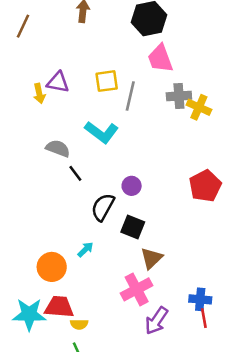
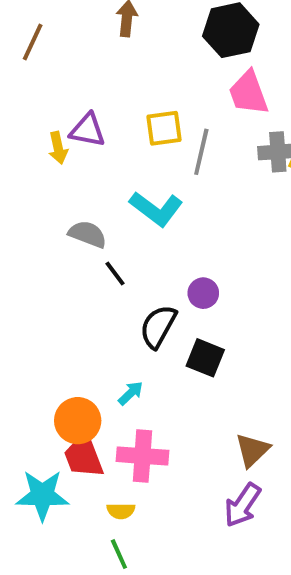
brown triangle: (152, 258) -> (252, 450), moved
pink cross: (137, 289) -> (142, 456), moved, turned 32
red trapezoid: (59, 307) -> (84, 456), moved, turned -116

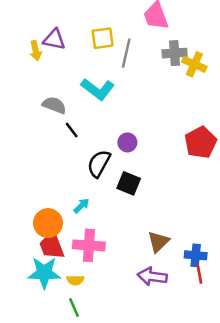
cyan star: (42, 495) -> (44, 273), moved
purple arrow: (243, 505) -> (152, 276), turned 64

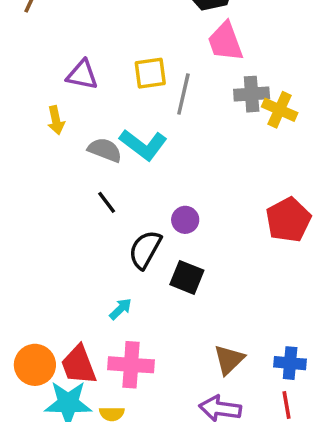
yellow arrow: (36, 51) -> (56, 120), moved
gray semicircle: (54, 105) -> (105, 150), moved
orange circle: (48, 223) -> (35, 365), moved
blue cross: (196, 255) -> (290, 363), moved

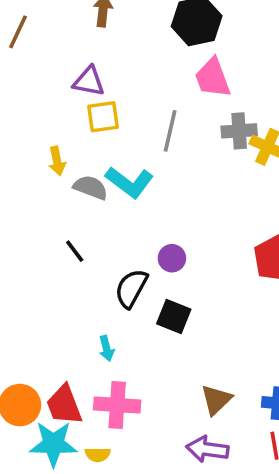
yellow square: (150, 73) -> (103, 117), moved
purple triangle: (82, 75) -> (89, 81), moved
yellow arrow: (56, 120) -> (57, 161), moved
black line: (107, 202) -> (75, 251), moved
cyan arrow: (121, 309) -> (106, 348), turned 120

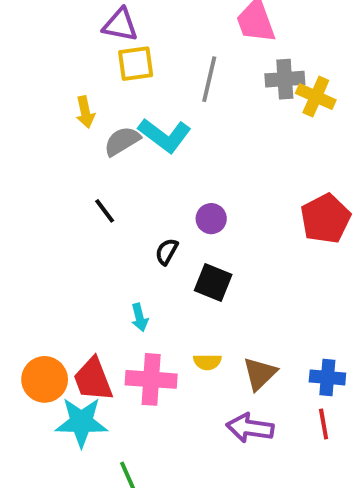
gray semicircle: (91, 187) -> (122, 141), turned -52
black semicircle: (131, 288) -> (167, 252), size x0.6
yellow semicircle: (98, 455) -> (207, 362), moved

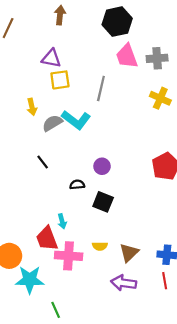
gray cross: (285, 79) -> (157, 58), moved
black semicircle: (167, 252) -> (77, 185), turned 56
red trapezoid: (93, 379) -> (47, 239), moved

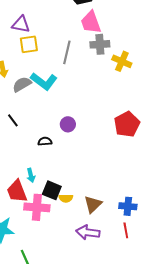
gray cross: (157, 58) -> (100, 44), moved
black square: (103, 202) -> (52, 190), moved

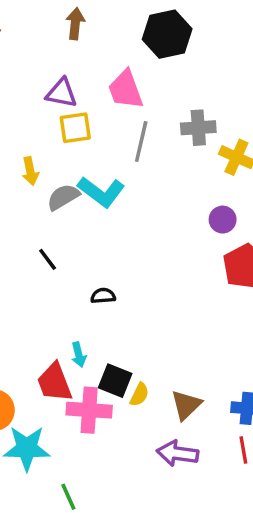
pink trapezoid: (91, 22) -> (126, 90), moved
purple circle: (68, 124) -> (223, 220), moved
yellow semicircle: (66, 198) -> (139, 395), turned -64

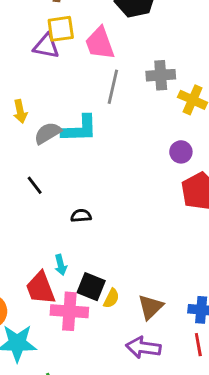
yellow square: (75, 128) -> (61, 29), moved
cyan L-shape: (101, 192) -> (80, 129), turned -39

